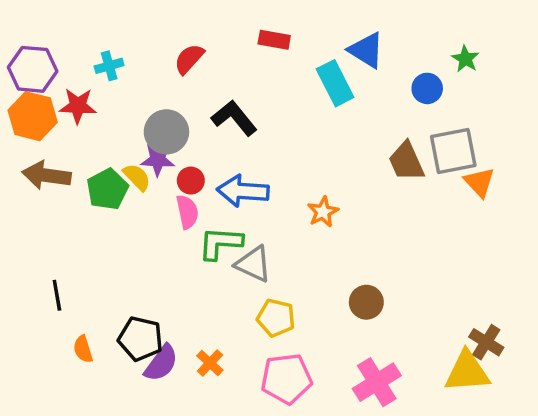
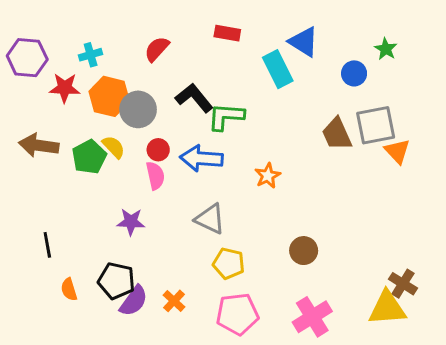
orange hexagon: (33, 116) -> (109, 96), moved
purple star: (158, 160) -> (131, 222), moved
green L-shape: (220, 243) -> (226, 117), moved

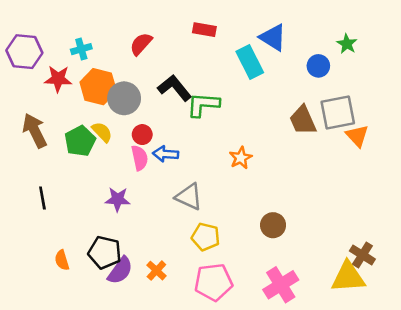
brown arrow: (39, 145) -> (35, 131), turned 56
blue arrow: (201, 158) -> (166, 154), moved, size x0.7
black line: (47, 245) -> (42, 198), moved

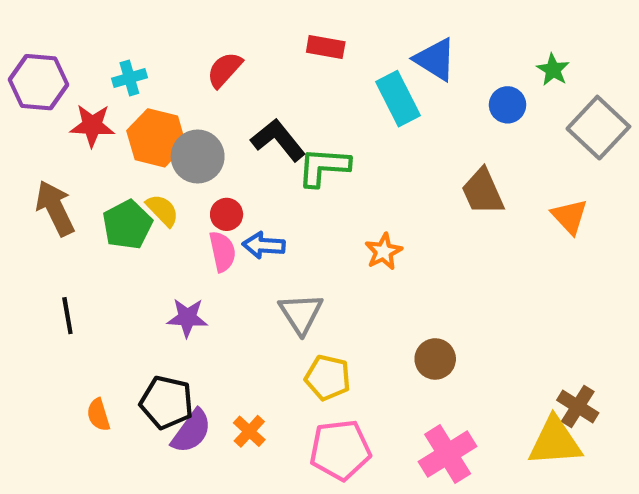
gray square: (338, 113) -> (598, 128), moved, turned -36
gray triangle: (189, 197) -> (301, 314), turned 32

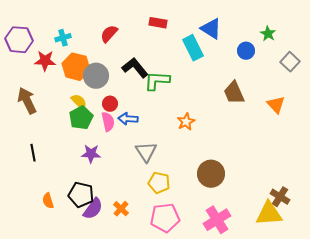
gray square: (598, 128) -> (290, 62), size x0.7
green pentagon: (127, 225) -> (81, 118), moved
brown circle: (435, 359) -> (211, 174), size x1.4

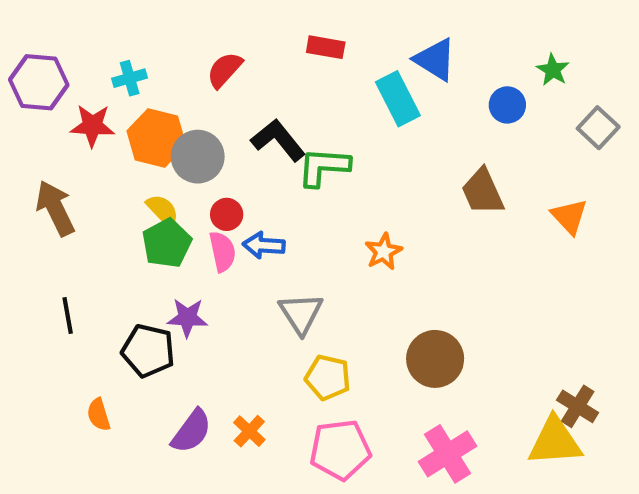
black pentagon: (81, 195) -> (148, 351), moved

